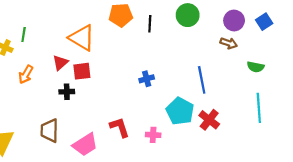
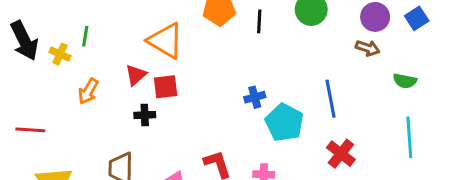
cyan pentagon: (180, 111) -> (284, 122), moved

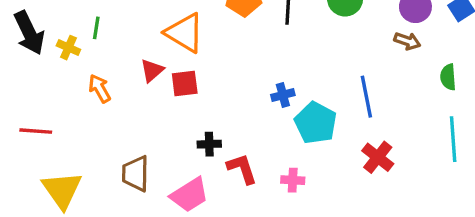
green semicircle: (405, 81) -> (448, 77), turned 75
orange arrow: (88, 91) -> (100, 88), turned 120
black cross: (145, 115) -> (209, 144), moved

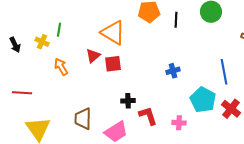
black arrow: (29, 33) -> (15, 45), moved, size x0.6
cyan pentagon: (316, 123) -> (203, 100), moved

